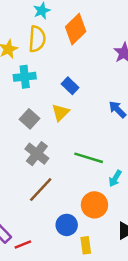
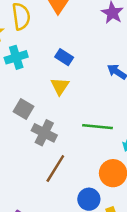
gray square: (29, 119) -> (24, 109), moved

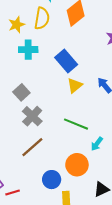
blue rectangle: (64, 57) -> (66, 61), size x1.5
yellow triangle: (60, 86) -> (75, 86), moved

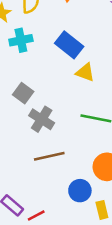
yellow triangle: (75, 86) -> (85, 72), turned -49
brown line: (32, 147) -> (49, 156), turned 40

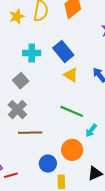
cyan cross: (21, 40) -> (32, 53), moved
gray cross: (42, 119) -> (17, 110), moved

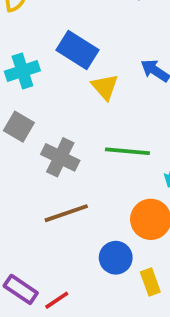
yellow triangle: (71, 75) -> (105, 87), turned 35
gray cross: (17, 110) -> (60, 157), moved

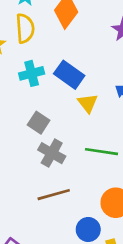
cyan cross: (22, 71) -> (32, 73), moved
gray square: (19, 127) -> (39, 123), moved

